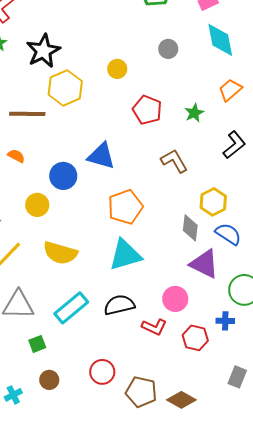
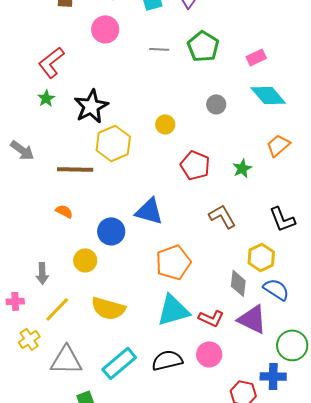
cyan diamond: (220, 40) -> (268, 95), turned -30
black L-shape: (234, 145) -> (282, 219), moved, turned 108
pink circle: (175, 299) -> (209, 354), moved
blue cross: (225, 321) -> (273, 376), size x1.4
red L-shape: (154, 327) -> (211, 318), moved

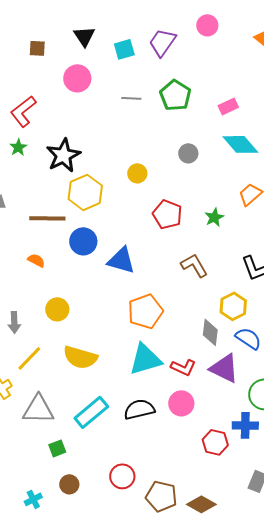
blue circle: (111, 231) -> (83, 241), moved

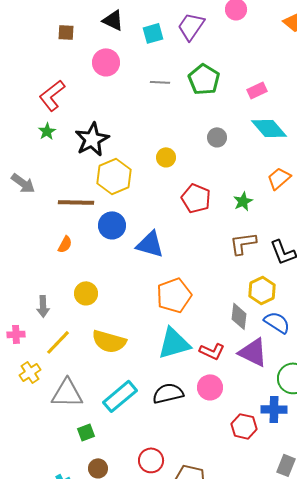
black triangle: (84, 36) -> (113, 20), turned -30
orange semicircle: (36, 260) -> (65, 244), turned 90
brown L-shape: (194, 265) -> (243, 243), moved, turned -68

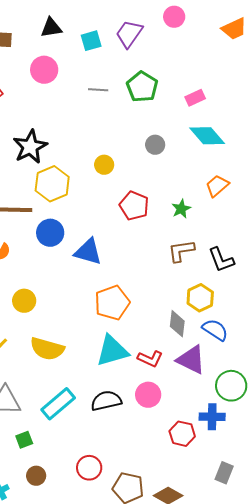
black triangle: (113, 20) -> (51, 28), turned -35

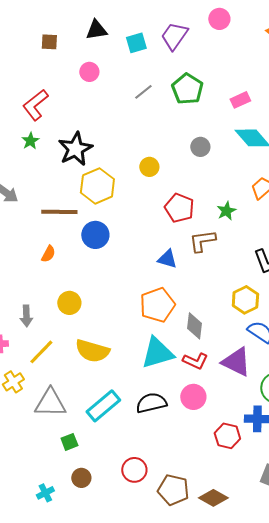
pink circle: (44, 70) -> (89, 72), size x0.7
gray line: (98, 90) -> (143, 92), turned -42
brown L-shape: (181, 251) -> (202, 241), moved
blue triangle: (88, 252) -> (167, 259), moved, size x0.7
gray diamond: (177, 324) -> (194, 326), moved

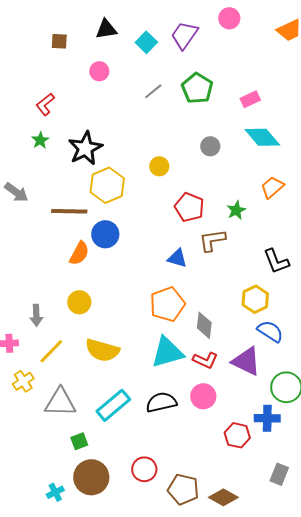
cyan square: (136, 43) -> (146, 42), turned -30
red L-shape: (35, 105) -> (45, 104), size x0.7
orange semicircle: (48, 254) -> (79, 253), moved, size x1.4
brown circle: (81, 478) -> (91, 477), size x1.8

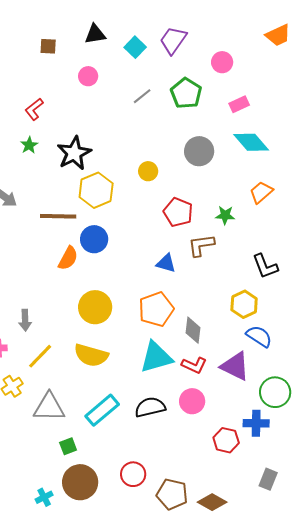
pink circle: (229, 18) -> (222, 62), moved
gray circle: (210, 146) -> (199, 151), size x1.5
green star: (236, 210) -> (225, 215), turned 30
yellow circle: (79, 302) -> (95, 307), moved, size x1.4

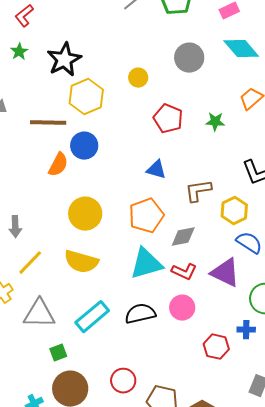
brown L-shape: (201, 245) -> (198, 191), moved
gray diamond: (193, 330) -> (183, 237), turned 72
blue cross: (256, 423) -> (246, 330), size x0.7

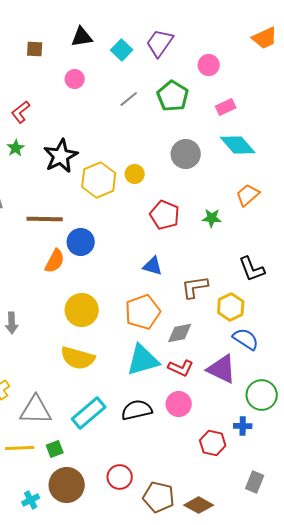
yellow hexagon: (86, 97) -> (99, 180), moved
yellow line: (30, 263) -> (20, 448), moved, turned 44

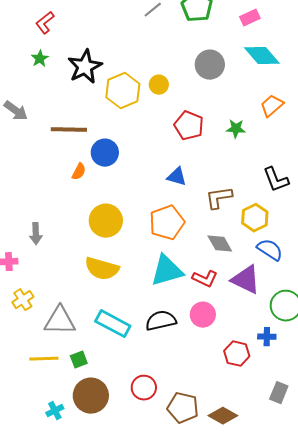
orange semicircle: (55, 261) -> (79, 172), size x0.7
gray diamond: (180, 333) -> (220, 244), moved, turned 72
cyan rectangle: (89, 413) -> (113, 324), turned 68

